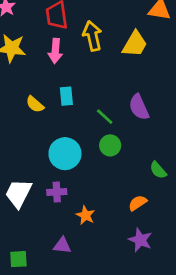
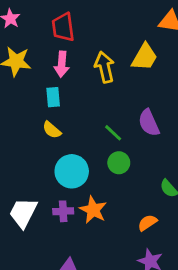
yellow arrow: (92, 36) -> (105, 67), moved
cyan rectangle: (66, 96) -> (53, 97), moved
yellow semicircle: (35, 104) -> (52, 130), moved
orange star: (86, 215) -> (93, 210), moved, size x1.4

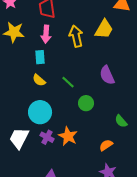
green line: (113, 133) -> (68, 82), moved
cyan circle: (72, 171) -> (40, 112), moved
purple cross: (63, 211) -> (47, 137), turned 32

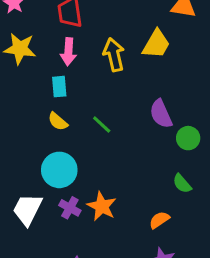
green circle: (86, 103) -> (188, 138), moved

